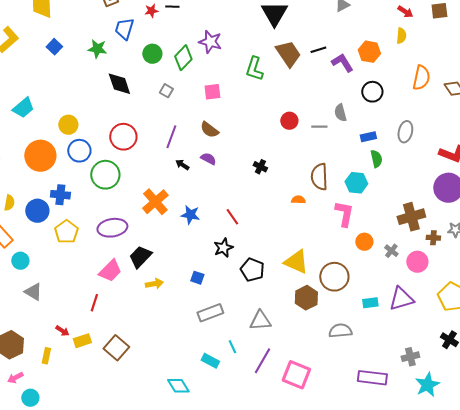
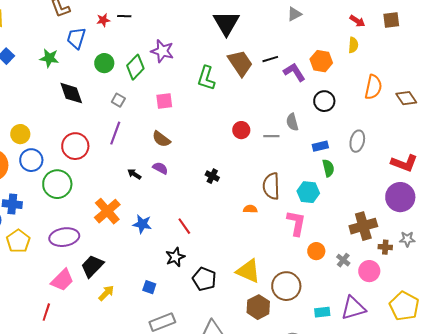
purple line: (171, 137) -> (115, 133), moved
yellow arrow: (154, 284) -> (106, 293), turned -36

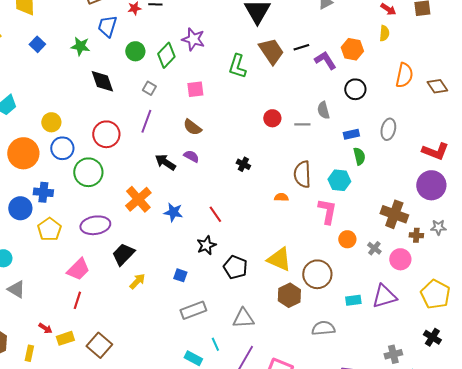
black arrow: (134, 174) -> (165, 162), size x1.5
brown cross: (363, 226) -> (394, 214), turned 36
pink trapezoid: (62, 280) -> (78, 269), moved

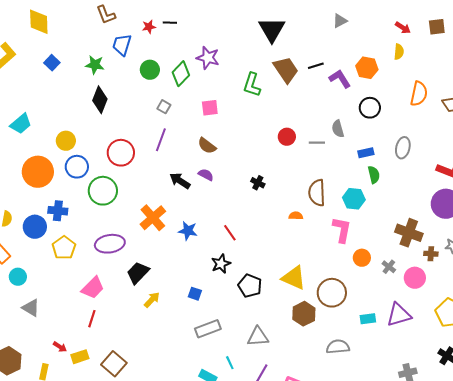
black diamond: (102, 81) -> (100, 100), moved, turned 40

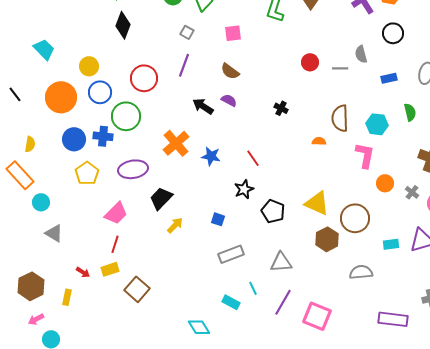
cyan trapezoid: (21, 124) -> (44, 49), turned -95
green semicircle: (374, 175) -> (410, 112), moved
blue cross: (58, 211) -> (103, 136), moved
blue circle: (35, 227) -> (74, 139), moved
yellow rectangle: (80, 357) -> (110, 269), moved

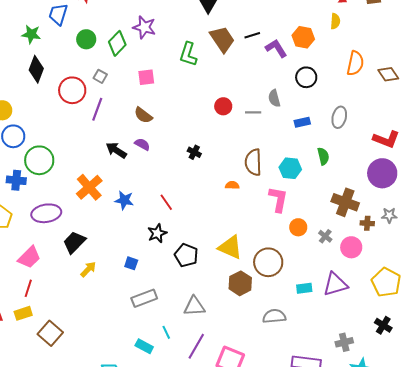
red circle: (144, 78) -> (72, 90), moved

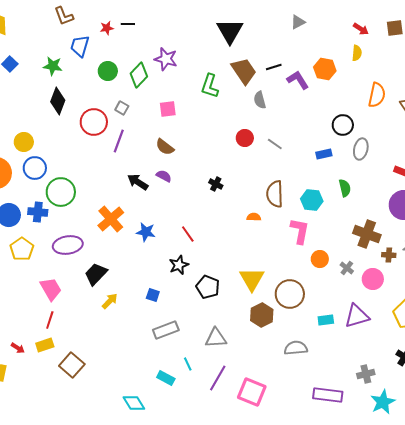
black circle: (306, 77) -> (343, 125), moved
gray semicircle: (274, 98) -> (260, 100), moved
gray line: (253, 112) -> (275, 144), turned 35
yellow triangle: (230, 247) -> (252, 279), turned 36
pink trapezoid: (29, 257) -> (51, 289), turned -75

